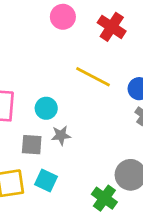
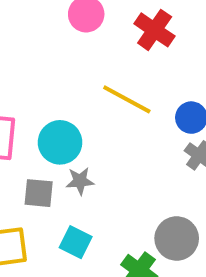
cyan circle: (46, 108) -> (60, 142), size x1.4
cyan square: (46, 180) -> (76, 242), moved

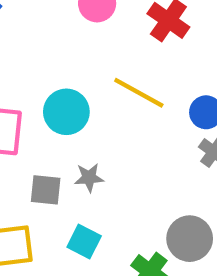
cyan circle: (60, 142) -> (66, 112), moved

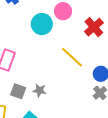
cyan circle: (66, 112) -> (42, 24), moved

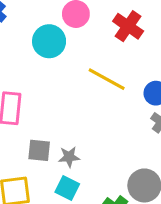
gray star: (39, 90) -> (69, 157), moved

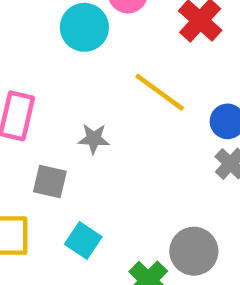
gray star: (69, 157) -> (94, 139), moved

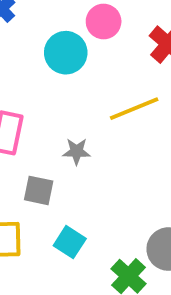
yellow line: (160, 92) -> (134, 109), turned -57

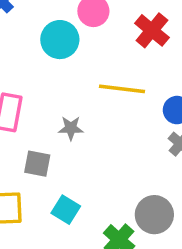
yellow line: (134, 109) -> (122, 89), turned 30

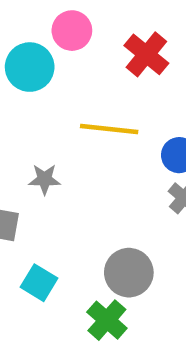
gray circle: (154, 215) -> (129, 273), moved

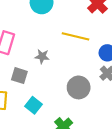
gray circle: (129, 273) -> (79, 87), moved

